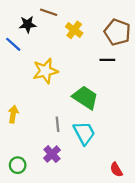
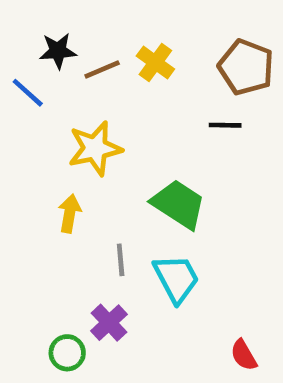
brown line: (49, 12) -> (102, 69), moved, turned -42
yellow arrow: (13, 114) -> (70, 213), moved
green circle: (18, 165) -> (67, 353), moved

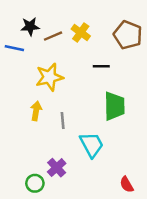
blue line: (28, 93) -> (14, 48), turned -30
black line: (225, 125) -> (101, 66), moved
green trapezoid: (179, 204) -> (115, 106), moved, turned 56
gray line: (121, 260) -> (63, 121), moved

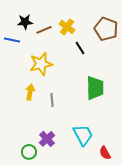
black line: (101, 66) -> (80, 48), moved, turned 56
cyan trapezoid: (92, 145) -> (83, 135), moved

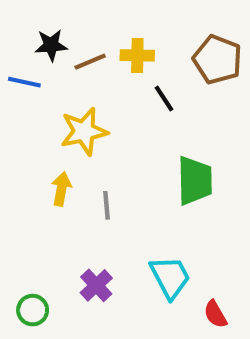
yellow cross: (67, 27) -> (137, 55), turned -35
green circle: (29, 152) -> (33, 310), moved

